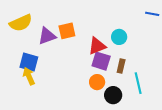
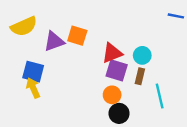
orange square: (67, 31) -> (77, 36), turned 30
cyan circle: (119, 37) -> (142, 55), moved
black circle: (113, 95) -> (119, 113), moved

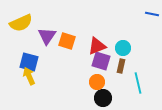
orange square: (77, 36) -> (67, 41), moved
purple triangle: (54, 41) -> (47, 36), turned -36

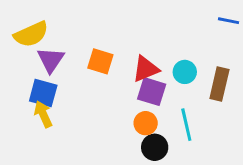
purple triangle: (47, 36) -> (51, 60), moved
brown rectangle: (121, 66) -> (219, 84), moved, size x1.5
cyan line: (138, 83) -> (186, 125), moved

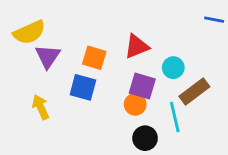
red triangle: (146, 69) -> (137, 46), moved
brown rectangle: (219, 84) -> (194, 92), moved, turned 40
blue square: (43, 93) -> (83, 87), moved
orange circle: (146, 123) -> (135, 104), moved

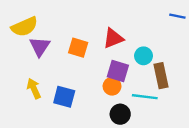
blue square: (83, 87) -> (64, 97), moved
brown rectangle: (194, 92) -> (161, 76), turned -65
cyan line: (175, 117) -> (145, 97), turned -70

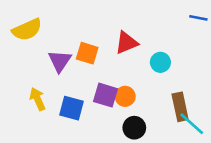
purple triangle: (40, 46) -> (60, 61), moved
purple square: (118, 71) -> (106, 95), moved
brown rectangle: (161, 76) -> (180, 107), moved
cyan line: (145, 97) -> (192, 124), moved, turned 35

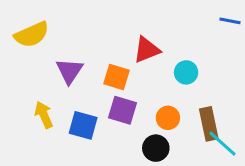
orange square: (87, 53) -> (116, 77), moved
orange circle: (125, 96) -> (168, 118), moved

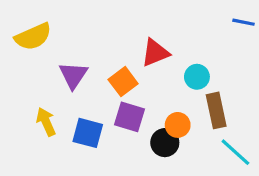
orange square: (116, 77) -> (123, 82), turned 36
brown rectangle: (209, 124) -> (216, 110), moved
black circle: (156, 148) -> (165, 143), moved

